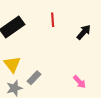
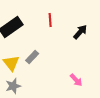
gray rectangle: (34, 78) -> (32, 57), moved

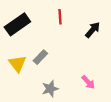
gray star: (13, 86) -> (50, 89), moved

